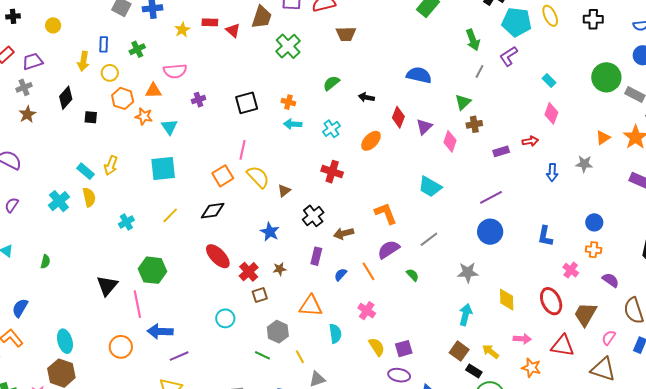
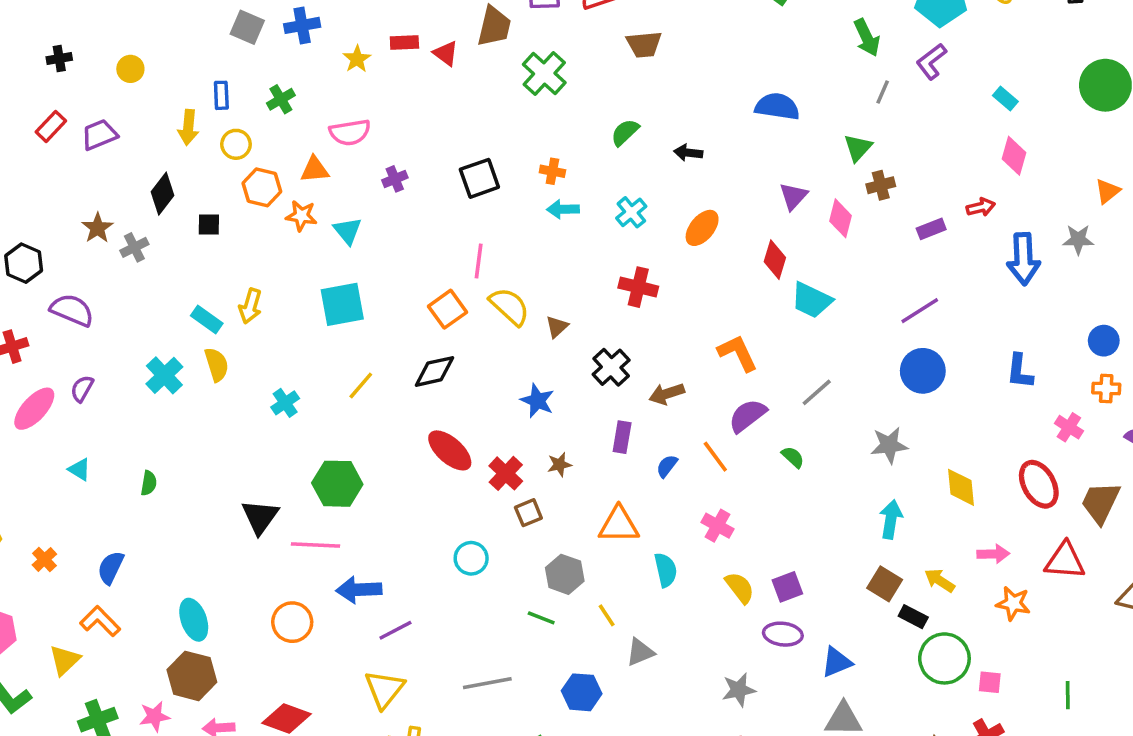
gray cross: (24, 87) -> (134, 247), moved
red diamond: (398, 117) -> (775, 260), moved
blue arrow: (552, 172) -> (1023, 259), size x1.6
pink line: (137, 304) -> (316, 545), turned -72

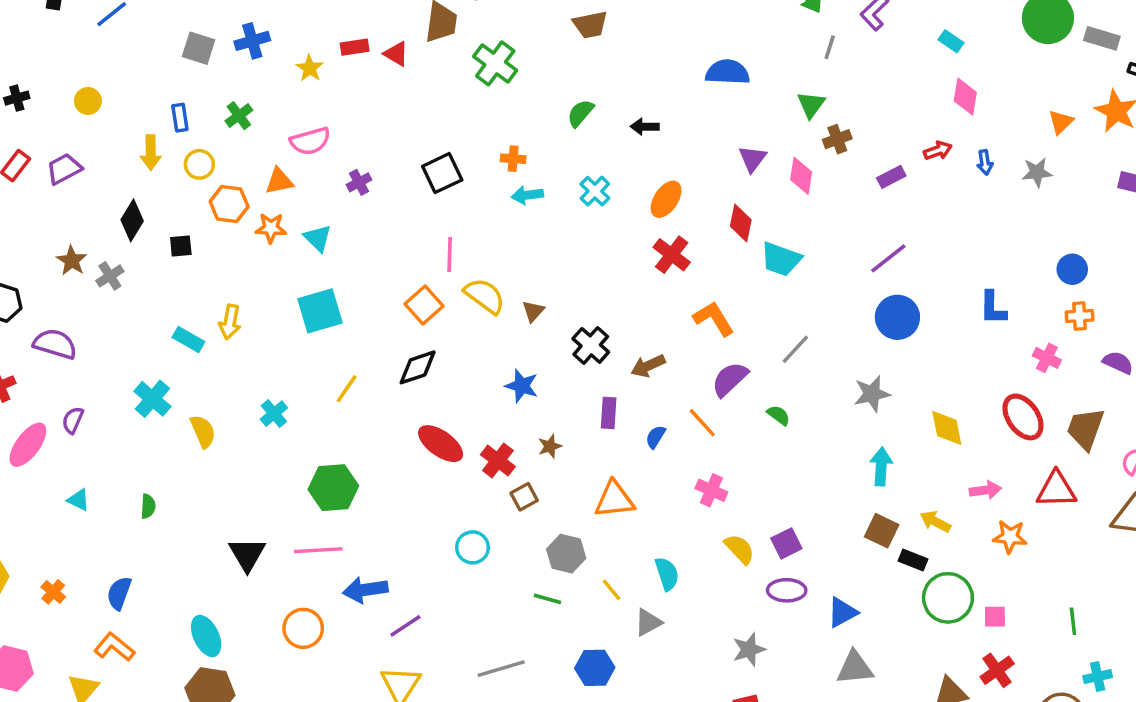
blue arrow: (1023, 259) -> (985, 162), moved, size x0.5
red cross: (638, 287) -> (672, 255), moved, turned 30
yellow semicircle: (217, 365) -> (203, 431), moved
black triangle: (260, 517) -> (247, 554), moved
cyan semicircle: (666, 570) -> (667, 574), moved

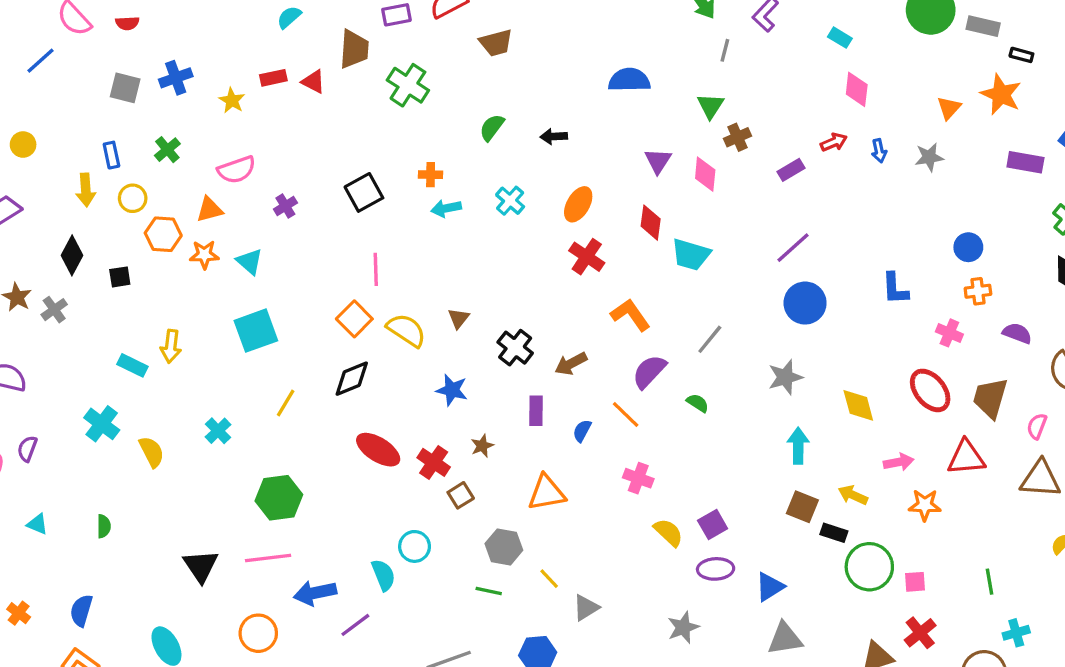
yellow semicircle: (485, 296) -> (406, 330), moved
cyan semicircle: (667, 574) -> (383, 575), moved

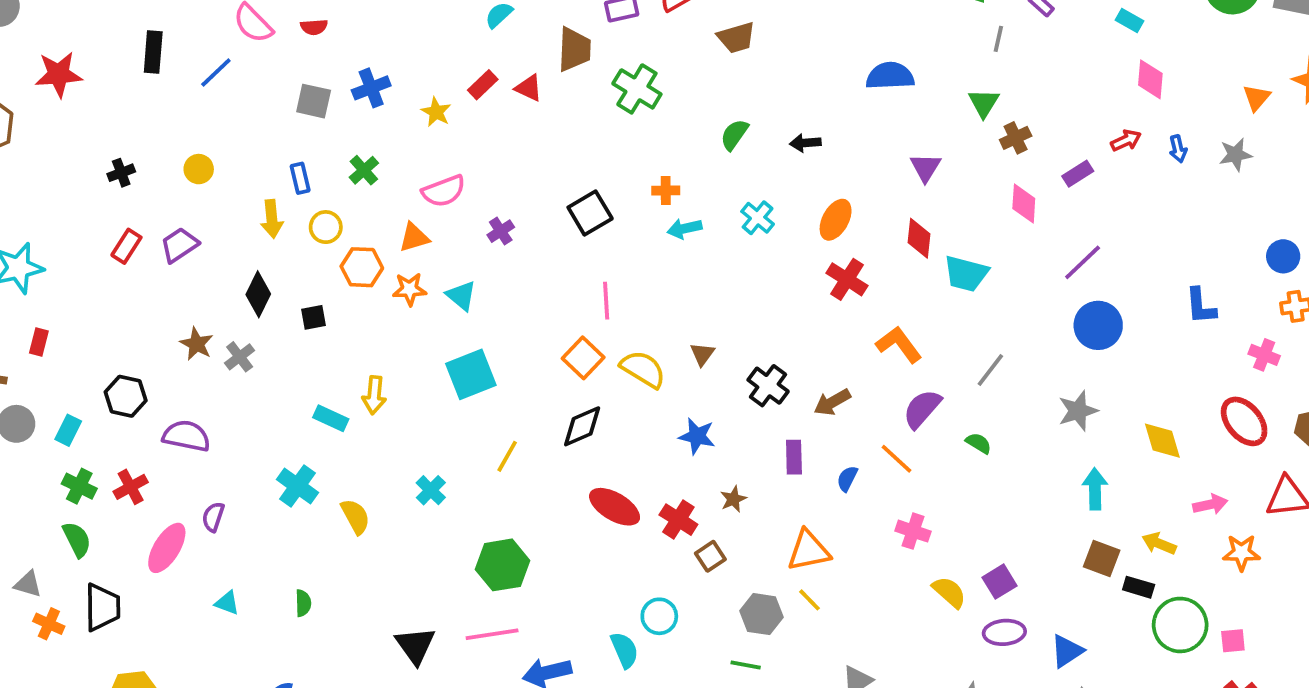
red rectangle: (273, 78) -> (483, 85), turned -30
pink diamond: (705, 174) -> (1024, 203), moved
yellow line: (549, 579) -> (810, 600), moved

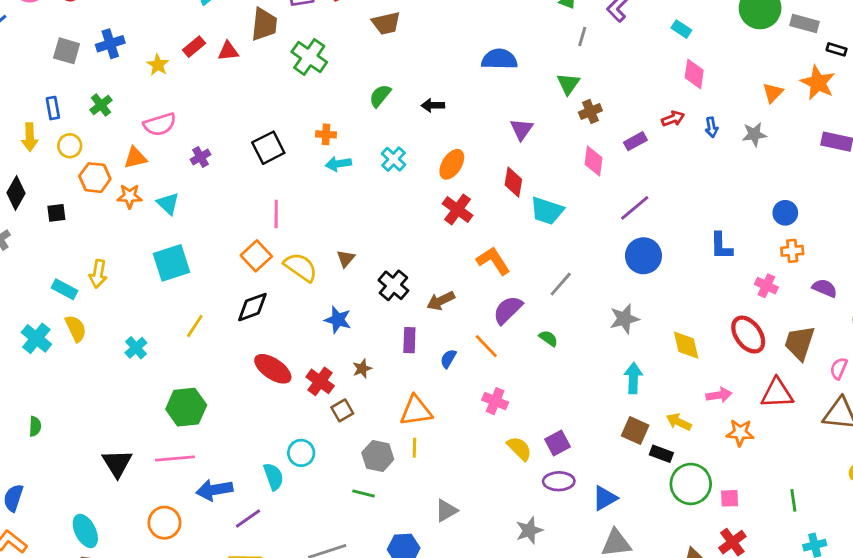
red triangle: (529, 88) -> (228, 51), turned -35
yellow semicircle: (355, 516) -> (76, 329), moved
yellow line: (810, 600) -> (414, 448), turned 42

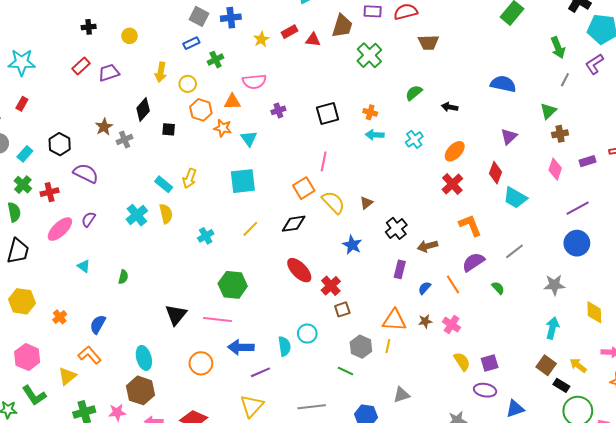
blue rectangle: (53, 108) -> (191, 43), moved, turned 63
brown star: (362, 369) -> (425, 321), moved

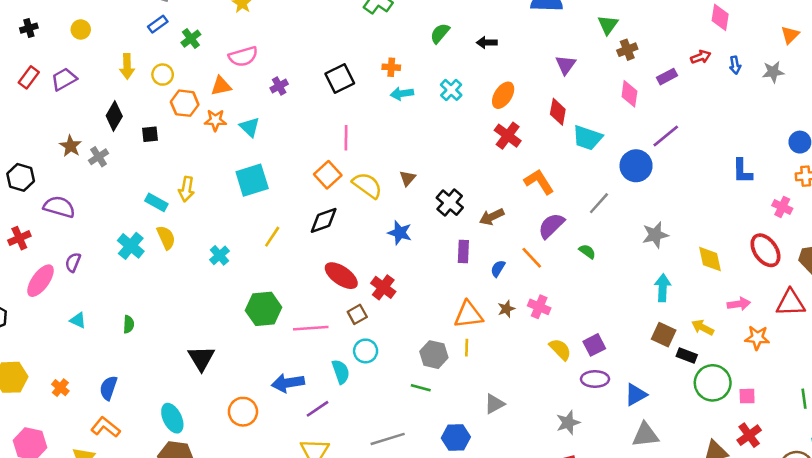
blue circle: (577, 243) -> (636, 166), moved
brown square: (342, 309) -> (357, 314), moved
pink line: (218, 320) -> (311, 328), moved

